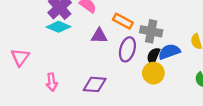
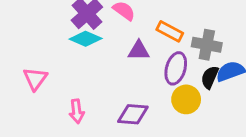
yellow circle: (153, 73) -> (186, 99), moved

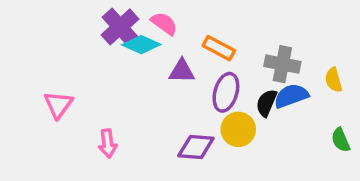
cyan diamond: (86, 39) -> (141, 45), moved
gray cross: (207, 45) -> (282, 64), moved
purple diamond: (133, 114) -> (196, 147), moved

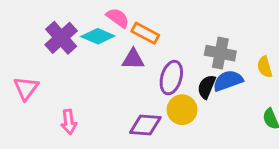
purple cross: (120, 27) -> (61, 38), moved
orange rectangle: (219, 48) -> (145, 33), moved

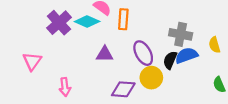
orange rectangle: (145, 33) -> (123, 19), turned 66
purple triangle: (133, 59) -> (105, 54), moved
purple ellipse: (171, 78) -> (143, 53), turned -45

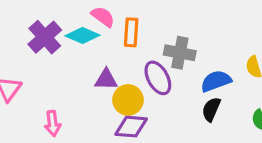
gray cross: (181, 34) -> (180, 53), moved
black semicircle: (170, 60) -> (211, 109), moved
yellow circle: (151, 78) -> (128, 100), moved

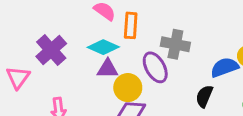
cyan diamond: (82, 35) -> (103, 47), moved
purple cross: (45, 37) -> (51, 50), moved
blue semicircle: (216, 81) -> (225, 67), moved

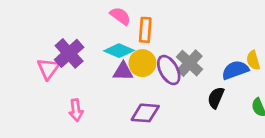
gray cross: (175, 44) -> (190, 63), moved, turned 32
pink triangle: (18, 77) -> (48, 69), moved
yellow circle: (128, 88) -> (142, 63), moved

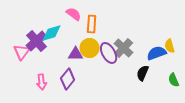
cyan diamond: (119, 51) -> (52, 33), moved, turned -40
purple diamond: (145, 113) -> (68, 79), moved, turned -55

